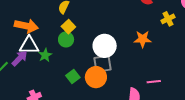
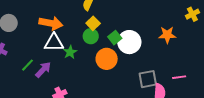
purple arrow: (20, 58) -> (43, 70), moved
gray square: (102, 64) -> (148, 79), moved
green square: (73, 76) -> (115, 38), moved
orange circle: (96, 77) -> (107, 59), moved

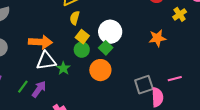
white circle: (129, 42) -> (110, 32), moved

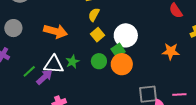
green circle: (82, 50) -> (99, 61), moved
white triangle: (46, 61) -> (54, 64), moved
orange circle: (100, 70) -> (122, 64), moved

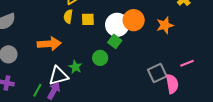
yellow semicircle: (94, 15) -> (68, 16), moved
yellow square: (98, 35) -> (88, 19), moved, turned -32
orange circle: (122, 64) -> (134, 20), moved

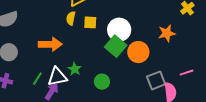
orange circle: (134, 20) -> (138, 52), moved
green square: (115, 41) -> (116, 46), size x1.5
green circle: (100, 58) -> (102, 82), moved
green line: (37, 90) -> (37, 79), moved

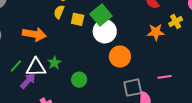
orange star: (167, 33) -> (156, 32), moved
green square: (116, 46) -> (101, 15), moved
pink line: (186, 73) -> (165, 77), moved

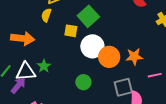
yellow square: (78, 19) -> (71, 31), moved
white circle: (105, 31) -> (92, 46), moved
orange star: (156, 32) -> (134, 57), moved
green circle: (79, 80) -> (83, 82), moved

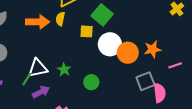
orange arrow: (23, 38) -> (38, 22), moved
white triangle: (26, 72) -> (38, 68), moved
green circle: (83, 82) -> (91, 82), moved
purple arrow: (18, 85) -> (41, 92), turned 30

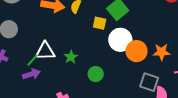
gray square: (145, 81) -> (149, 82), turned 30
purple arrow: (41, 92) -> (31, 74), moved

